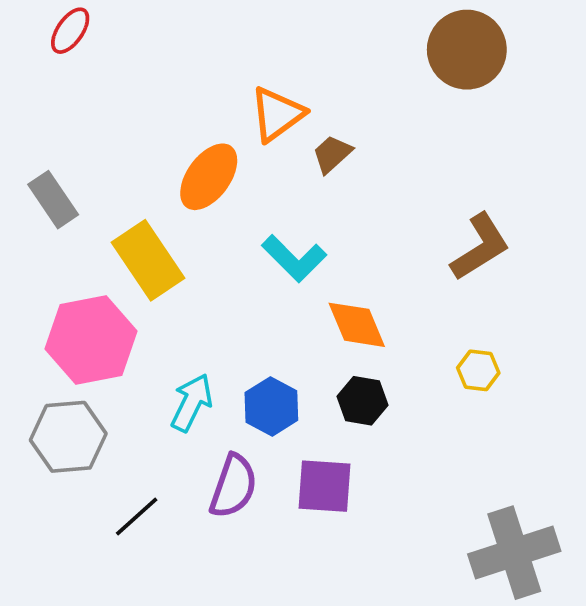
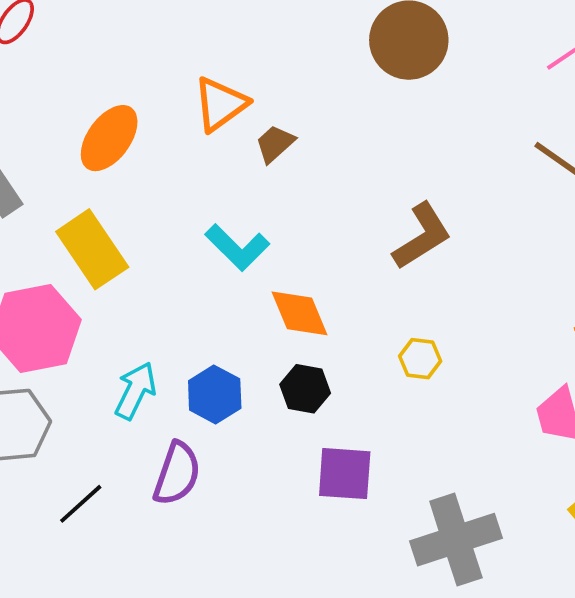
orange ellipse: (209, 177) -> (109, 138), moved
purple square: (324, 486) -> (345, 474), moved

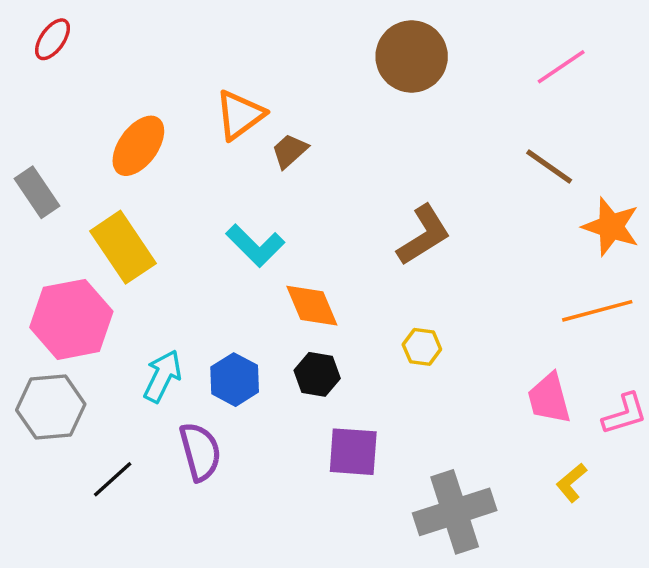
purple semicircle: (177, 474) -> (200, 452), turned -34

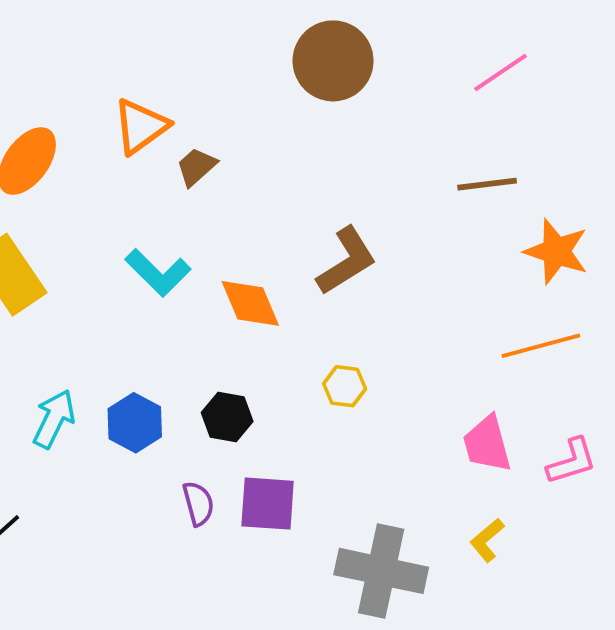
brown line: (549, 166) -> (487, 184), turned -42
orange diamond: (312, 306) -> (250, 303), moved
purple semicircle: (200, 452) -> (198, 504), moved, size x0.7
yellow L-shape: (571, 483) -> (487, 540), moved
gray cross: (455, 512) -> (381, 571), turned 30

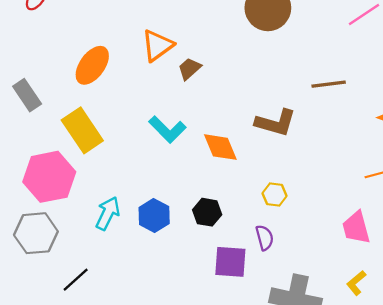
brown line: (487, 184) -> (329, 84), moved
brown L-shape: (347, 261) -> (276, 123), turned 48
purple semicircle: (198, 504) -> (265, 238), moved

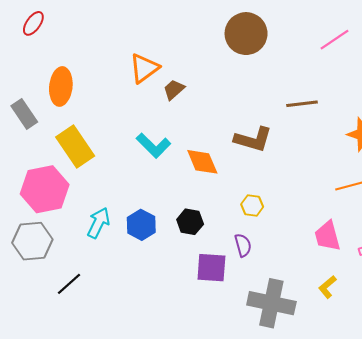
orange ellipse: (92, 65) -> (61, 86), moved, turned -30

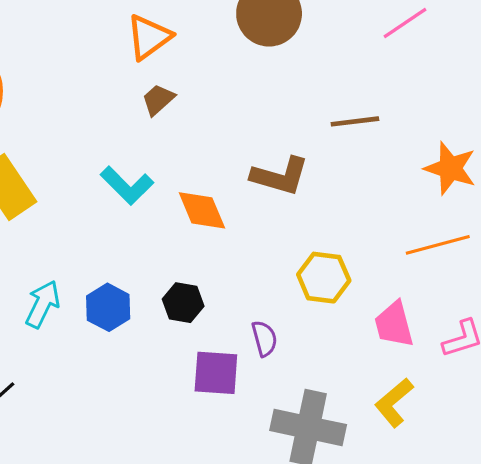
orange triangle: (144, 68) -> (149, 37), moved
yellow hexagon: (252, 206) -> (324, 278), moved, size x1.5
yellow L-shape: (327, 287) -> (394, 403), size x1.4

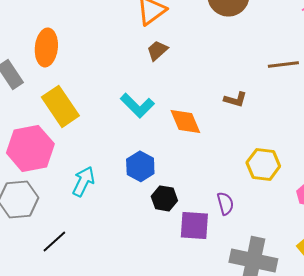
brown L-shape: (280, 176) -> (235, 99), size x0.6
black hexagon: (183, 303) -> (164, 198), moved
blue hexagon: (108, 307) -> (140, 166), moved

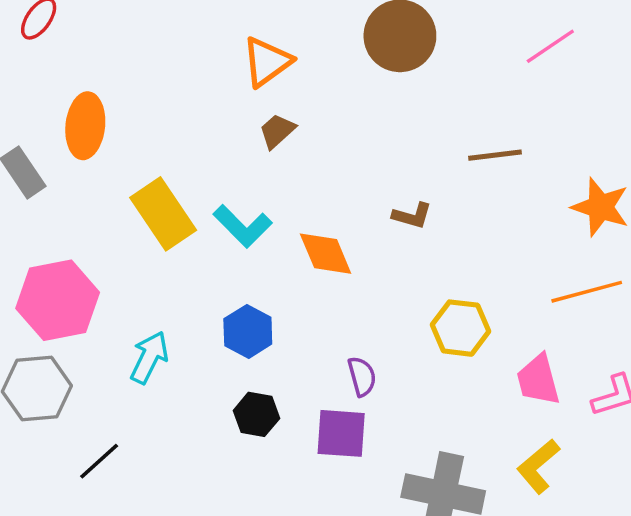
yellow rectangle: (60, 106) -> (163, 214), moved
black hexagon: (164, 198) -> (256, 414), moved
purple semicircle: (225, 203) -> (362, 376), moved

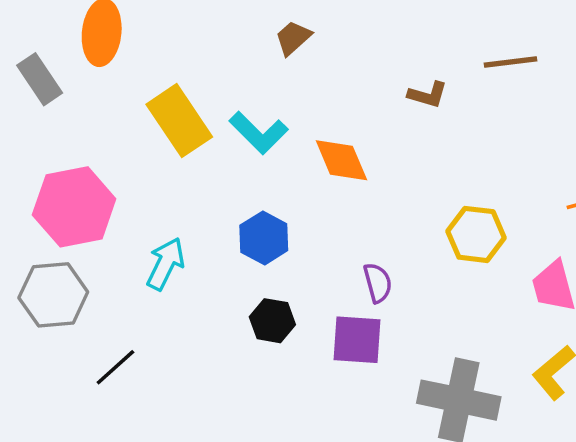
brown L-shape: (412, 216) -> (428, 95), moved

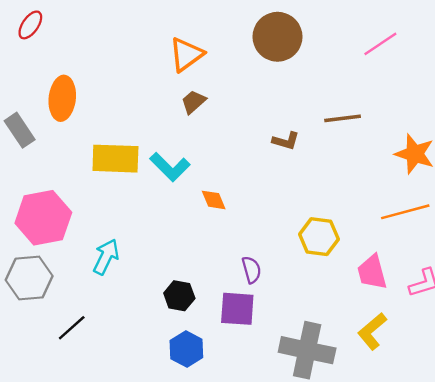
yellow rectangle: (179, 121) -> (115, 159), turned -54
orange diamond: (341, 160) -> (214, 200), moved, size x0.7
blue hexagon: (264, 238) -> (186, 349), moved

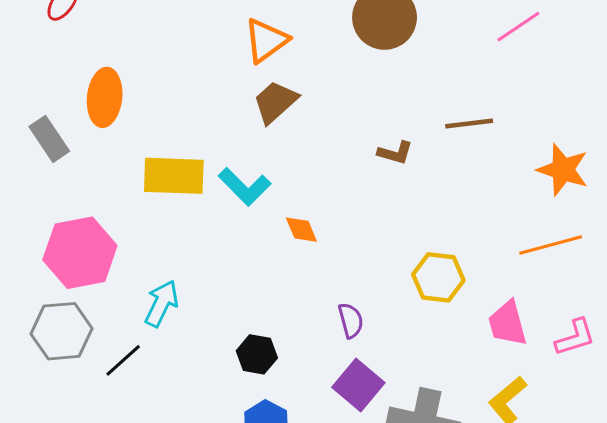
brown trapezoid: (194, 102) -> (275, 102), size x1.4
purple square: (237, 309) -> (358, 385), moved, turned 36
black line: (72, 328) -> (123, 360), moved

